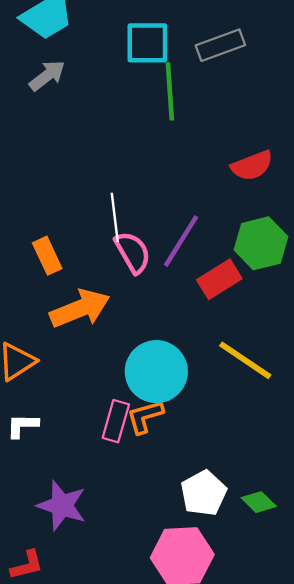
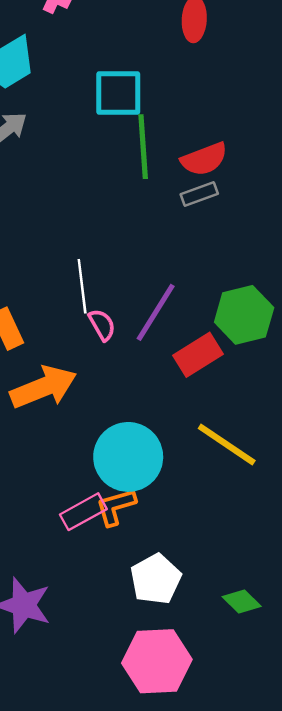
gray rectangle: (220, 45) -> (199, 194), moved, size x0.7
red semicircle: (252, 166) -> (204, 159), moved
pink semicircle: (133, 252) -> (102, 325), size x0.7
pink rectangle: (116, 421) -> (83, 512), turned 45
white pentagon: (204, 493) -> (156, 579), moved

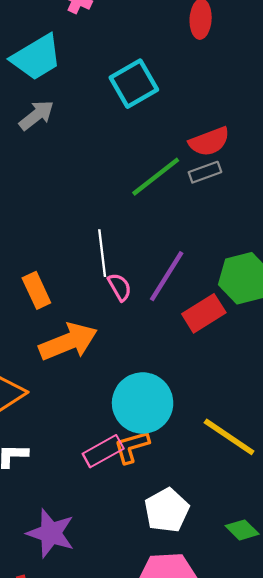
cyan square: (118, 93) -> (134, 84), turned -30
green line: (143, 147) -> (156, 177), moved, turned 56
yellow line: (227, 444) -> (229, 437), moved

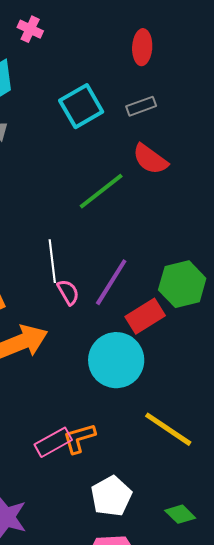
red semicircle: (209, 142) -> (150, 159), turned 57
gray rectangle: (205, 172) -> (141, 106), moved
cyan circle: (143, 403) -> (116, 360), moved

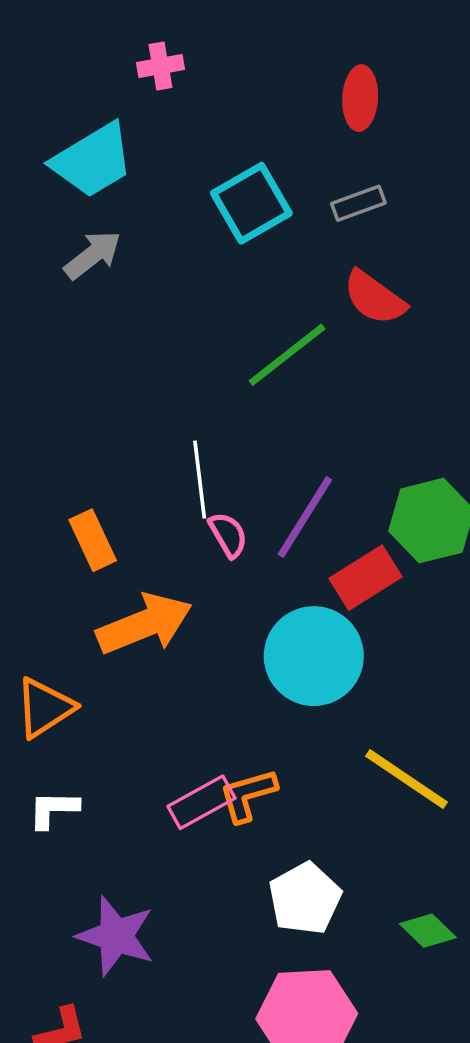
pink cross: (30, 29) -> (160, 66), turned -35

